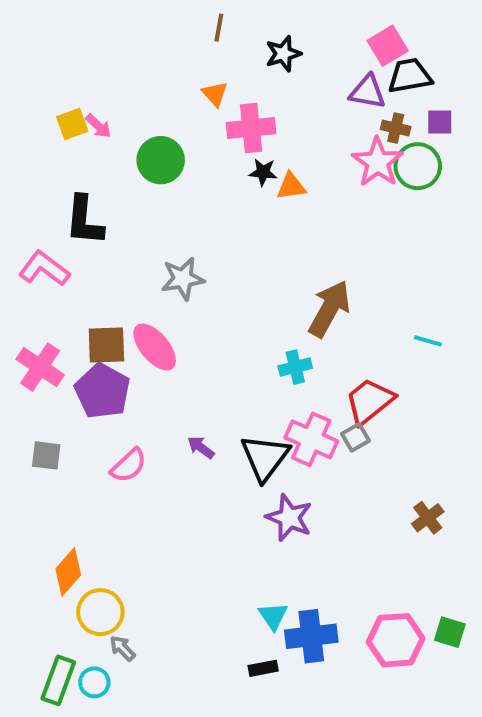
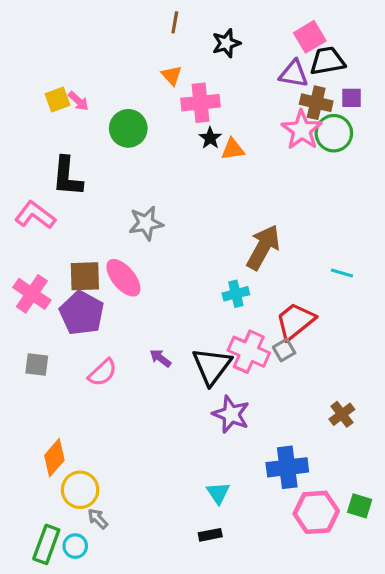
brown cross: (396, 128) -> (316, 103), size x1.4
black star: (263, 172) -> (210, 138), turned 30
blue cross: (311, 636) -> (287, 467), moved

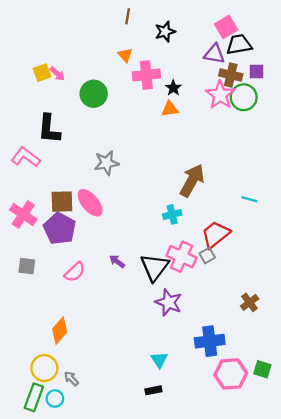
black star: (210, 138) -> (173, 88), moved
orange diamond: (54, 458) -> (60, 331), moved
yellow circle: (80, 490) -> (44, 368), moved

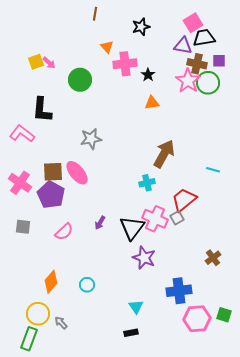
brown line: (128, 16) -> (95, 14), moved
orange triangle: (170, 109) -> (152, 103), moved
purple arrow: (117, 261) -> (100, 223), turned -96
cyan circle: (55, 399) -> (87, 285), moved

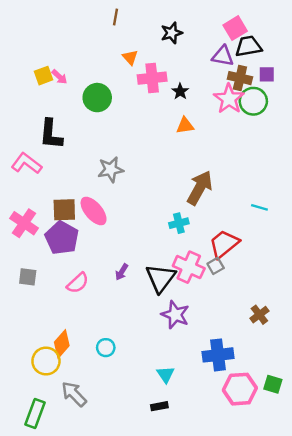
yellow circle: (38, 314) -> (46, 361), moved
gray arrow: (61, 323) -> (74, 394), size x1.6

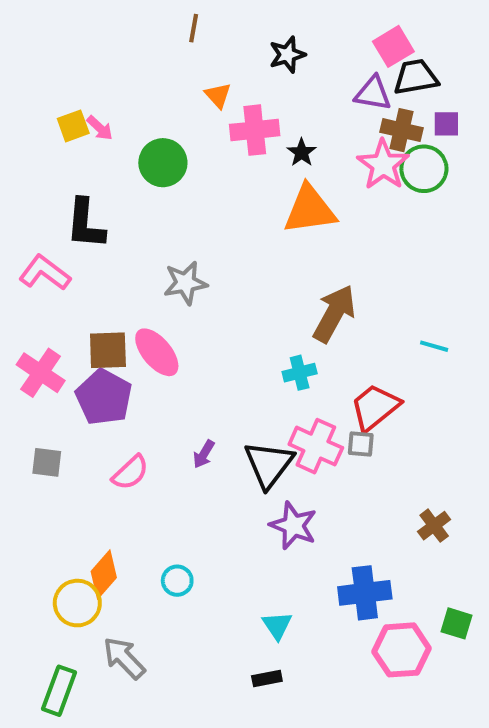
orange triangle: (185, 126) -> (310, 210), size x1.8
gray square: (216, 266) -> (361, 444), turned 35
green square: (273, 384) -> (457, 623), moved

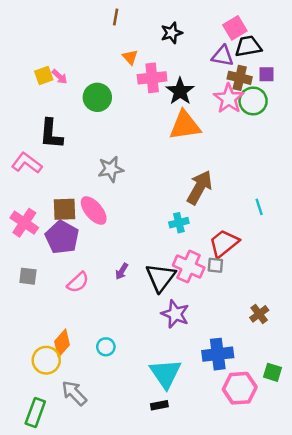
black star: (302, 152) -> (180, 91), size x1.6
cyan line: (434, 346) -> (259, 207), turned 56
cyan triangle: (277, 625) -> (165, 374), size x1.8

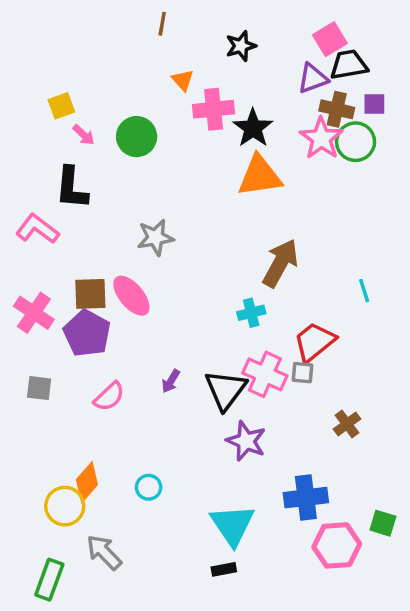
purple triangle: (223, 56) -> (313, 78), turned -30
pink arrow: (60, 77) -> (84, 135), moved
brown cross: (259, 314) -> (347, 424), moved

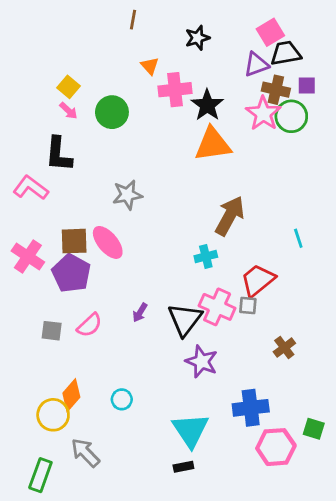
yellow square: (61, 106) -> (69, 87), moved, turned -30
gray square: (39, 388) -> (52, 331), moved

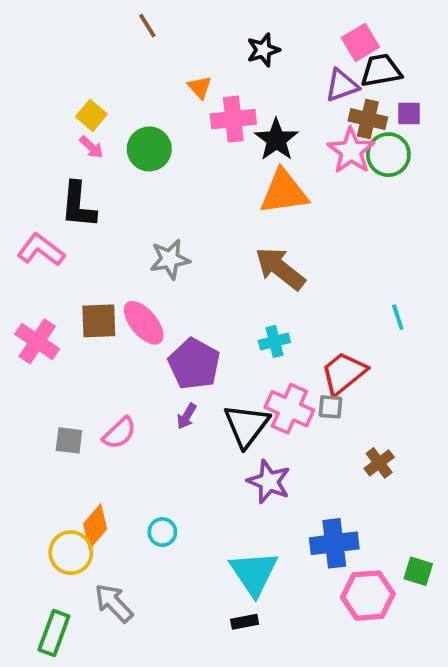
brown line: (133, 20) -> (147, 26), moved, turned -42
brown arrow: (230, 216) -> (280, 269), moved, turned -81
purple pentagon: (71, 273) -> (194, 364), moved

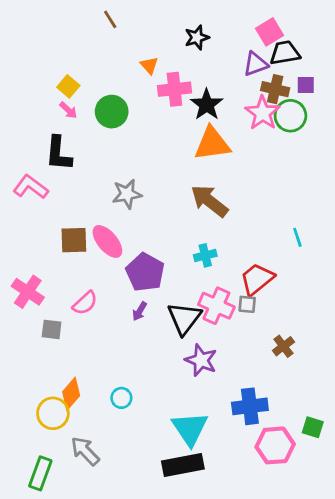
pink cross: (37, 341) -> (28, 292), moved
pink semicircle: (119, 433) -> (85, 303), moved
black rectangle: (245, 622) -> (183, 465), size x2.0

